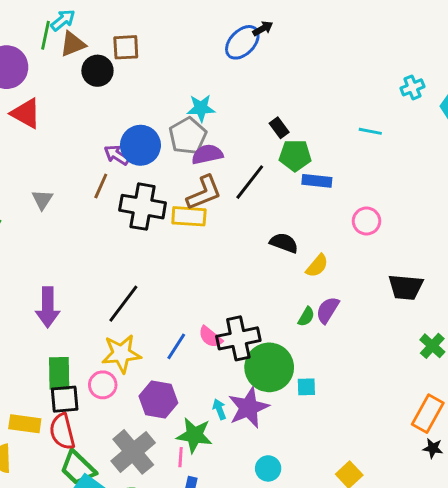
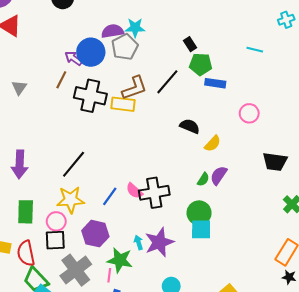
purple semicircle: (207, 154) -> (112, 31), moved
green circle: (269, 367) -> (199, 213), moved, size x0.7
cyan square: (306, 387) -> (201, 229), size x1.5
black square: (65, 399) -> (55, 240), moved

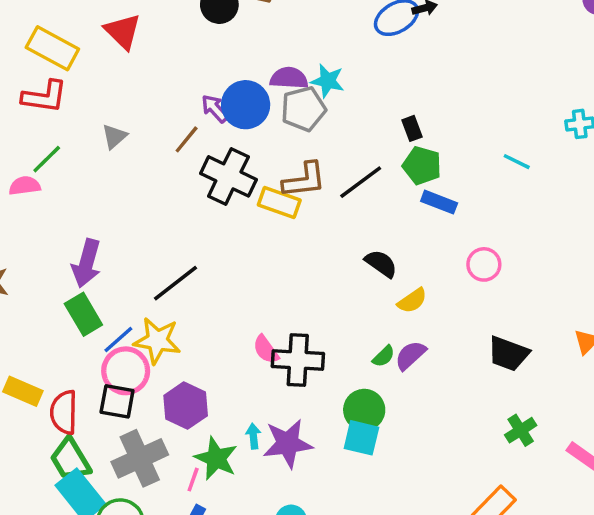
blue line: (110, 196) -> (118, 339), moved
green rectangle: (26, 212) -> (83, 314), moved, turned -45
pink circle: (56, 221) -> (126, 371), size x1.4

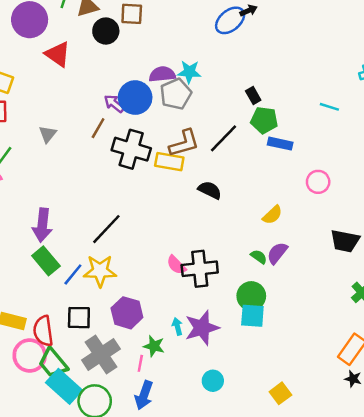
red triangle: (123, 31) -> (58, 54), moved
black semicircle: (381, 264) -> (210, 190), moved
green semicircle: (384, 356) -> (259, 257), turned -91
pink circle: (126, 371) -> (30, 355), moved
green star: (216, 458) -> (154, 346), size x0.7

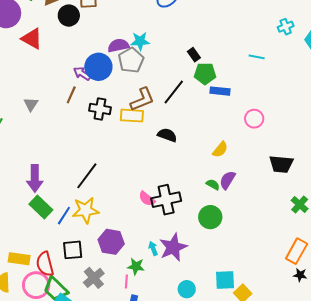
black cross: (131, 149) -> (100, 109), size x0.7
cyan square: (252, 316) -> (225, 280), moved
gray cross: (101, 355) -> (94, 278), size x0.7

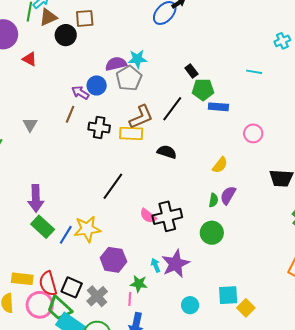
red triangle: (32, 39) -> (30, 59), size x0.7
blue circle: (98, 67) -> (97, 85), size x0.7
black line: (87, 176) -> (113, 186), moved
green semicircle: (213, 185) -> (214, 200), turned 72
black square: (73, 250) -> (72, 287), moved, turned 30

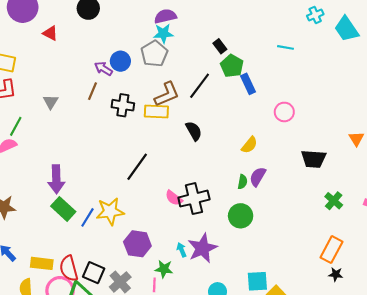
purple semicircle: (116, 64) -> (165, 16), moved
green pentagon: (203, 90) -> (232, 66), turned 30
blue rectangle: (218, 107) -> (248, 84), turned 60
black semicircle: (167, 152) -> (194, 131), turned 42

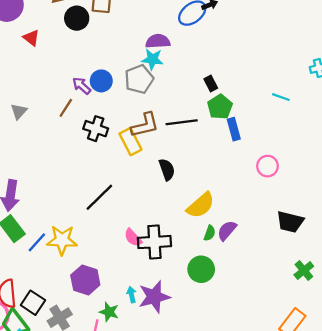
black line: (200, 86) -> (182, 122), turned 36
yellow rectangle: (156, 111) -> (130, 142), turned 50
yellow semicircle: (249, 145) -> (201, 205), moved, size x1.5

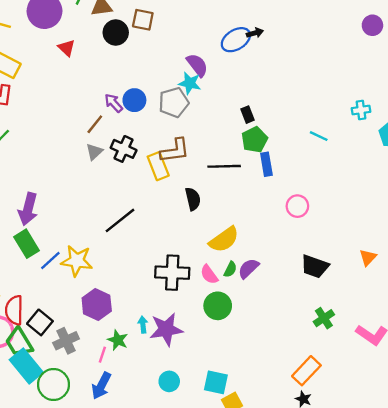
purple semicircle: (158, 41) -> (197, 65), turned 50
gray triangle: (19, 111) -> (94, 152), moved
black line: (182, 122) -> (224, 166), moved
pink semicircle: (133, 238) -> (209, 275), moved

